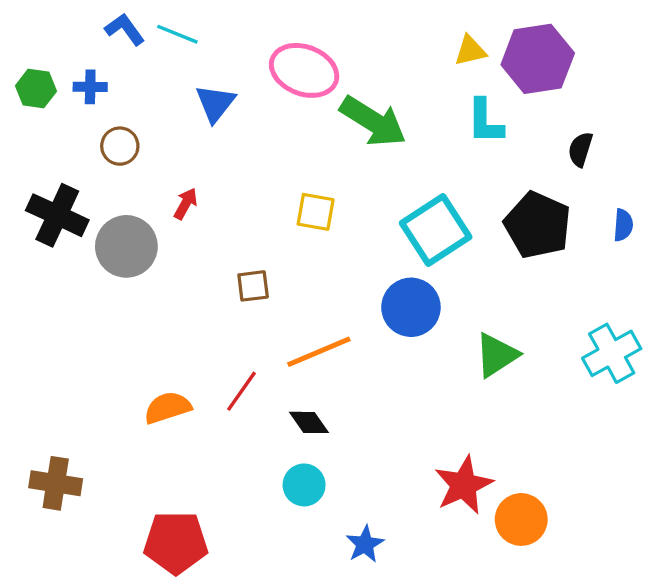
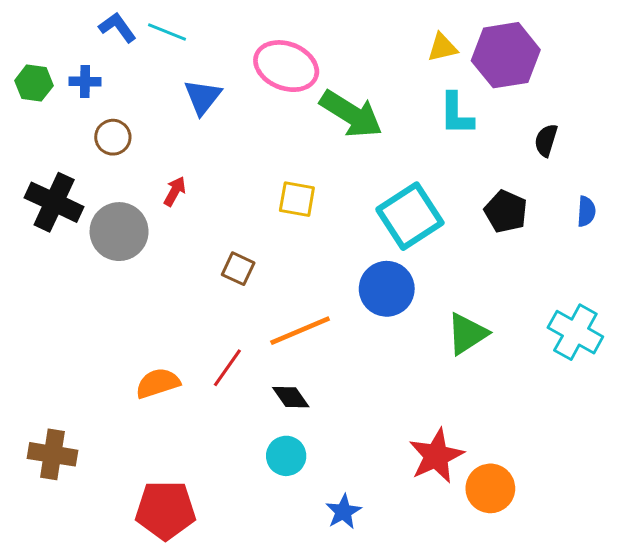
black pentagon: (538, 225) -> (506, 211), size x0.7
brown square: (253, 286) -> (238, 269), turned 32
cyan cross: (612, 353) -> (575, 332), turned -32

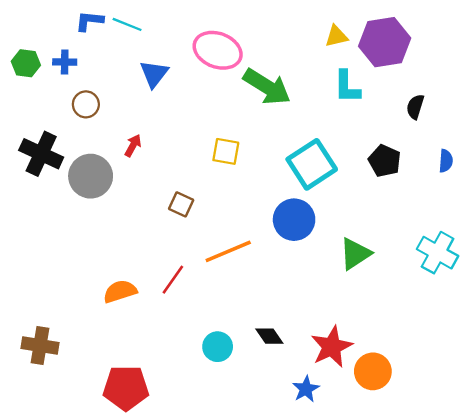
blue L-shape: (118, 27) -> (89, 21), turned -48
black diamond: (291, 397) -> (269, 336), moved
blue star: (343, 512) -> (306, 389), moved

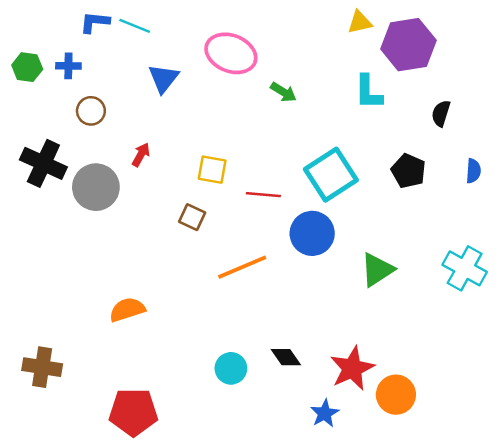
yellow triangle: (336, 36) -> (360, 22), moved
green arrow: (267, 87) -> (283, 92), size x0.5
yellow square: (226, 151) -> (212, 170), moved
red line: (173, 280) -> (263, 195), moved, turned 60

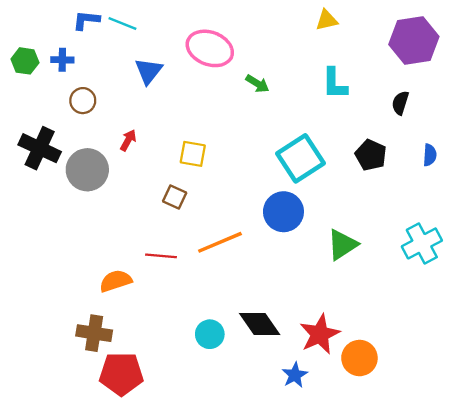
purple hexagon: (408, 45) -> (414, 40), moved
red line: (263, 195) -> (161, 256), moved
cyan cross: (465, 268) -> (422, 243), turned 33
black diamond: (286, 357) -> (260, 324), size x1.5
brown cross: (42, 367) -> (94, 333), moved

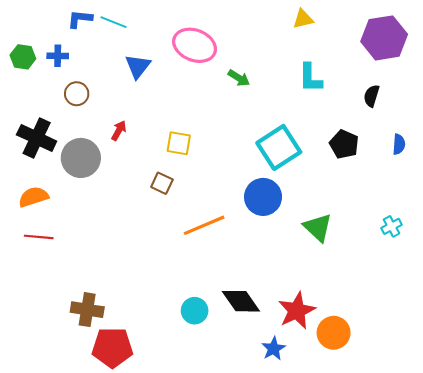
cyan cross: (422, 243) -> (392, 226), size x0.6
green triangle: (342, 245) -> (318, 227), turned -44
red line: (161, 256) -> (39, 237), moved
orange semicircle: (116, 281) -> (33, 197), moved

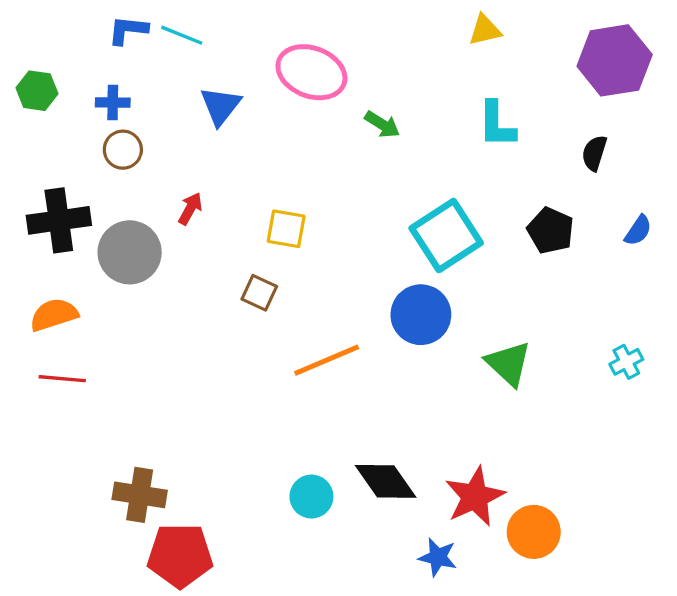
blue cross: (58, 56) -> (113, 102), moved
black cross: (37, 138) -> (59, 220), turned -33
blue semicircle: (399, 144) -> (638, 230), turned 30
blue star: (274, 349) -> (438, 557), turned -30

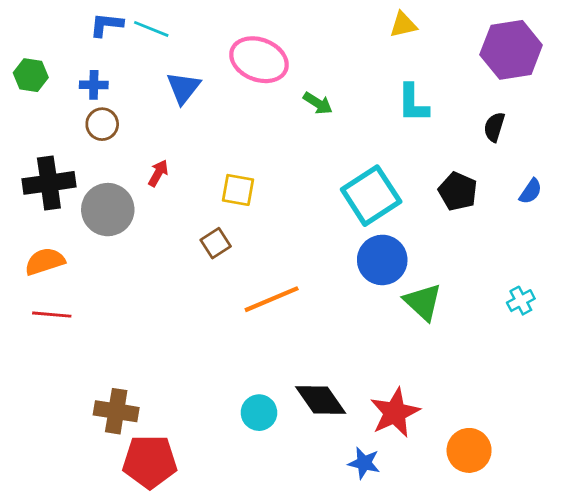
brown square: (259, 293) -> (216, 243), turned 32
blue circle: (421, 315) -> (382, 260), moved
orange circle: (534, 532) -> (469, 450), moved

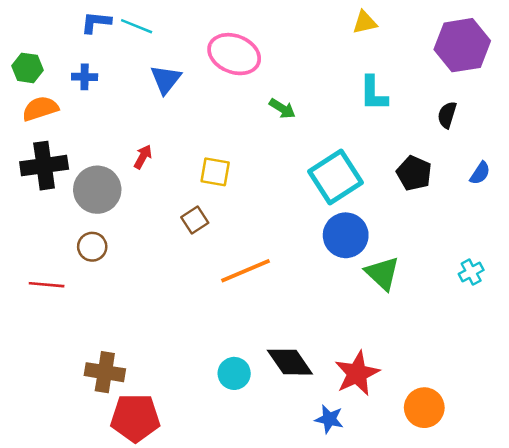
green arrow: (318, 103) -> (282, 109), moved
brown circle: (102, 124) -> (92, 247), moved
orange semicircle: (45, 261) -> (40, 109), moved

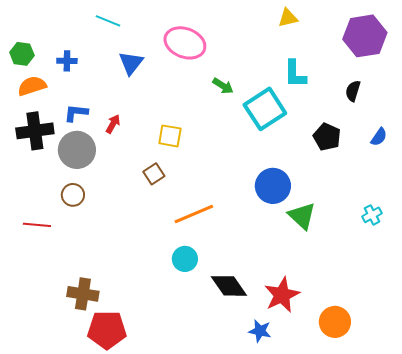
blue L-shape: (96, 22) -> (76, 113), moved
cyan square: (336, 177) -> (265, 109), moved
cyan circle: (234, 373) -> (185, 259), moved

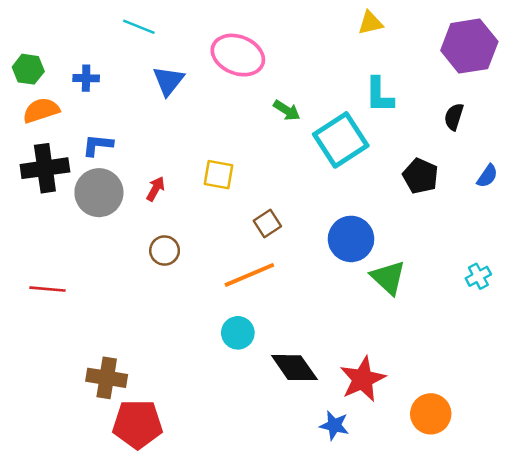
red arrow: (113, 124) -> (156, 189), moved
brown square: (154, 174) -> (267, 224), moved
brown circle: (73, 195) -> (165, 251), moved

